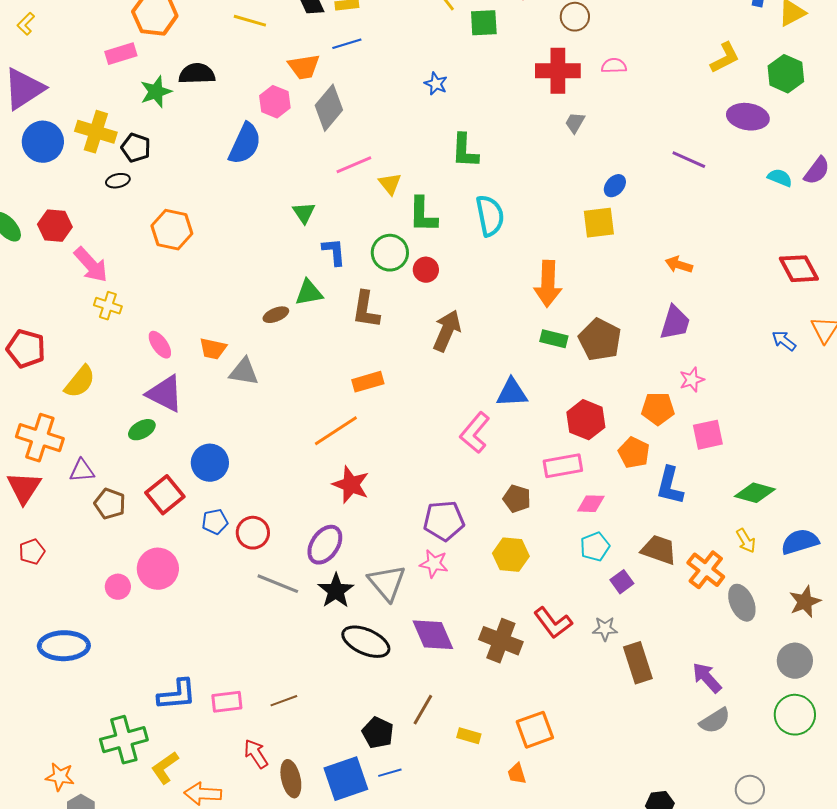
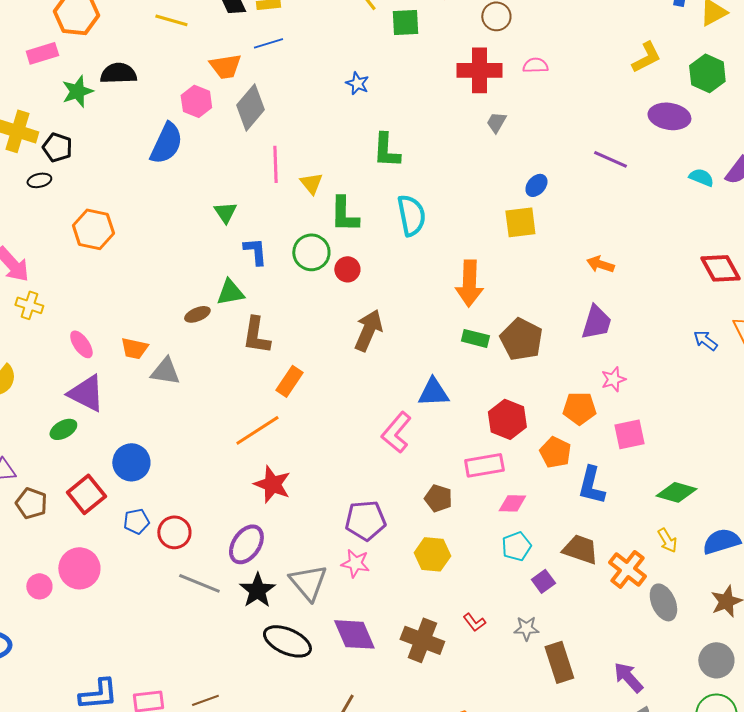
pink line: (354, 165) -> (275, 164), turned -69
brown L-shape: (366, 310) -> (256, 335), moved
orange rectangle: (368, 382) -> (289, 381), turned -40
red L-shape: (553, 623) -> (474, 622), size x0.6

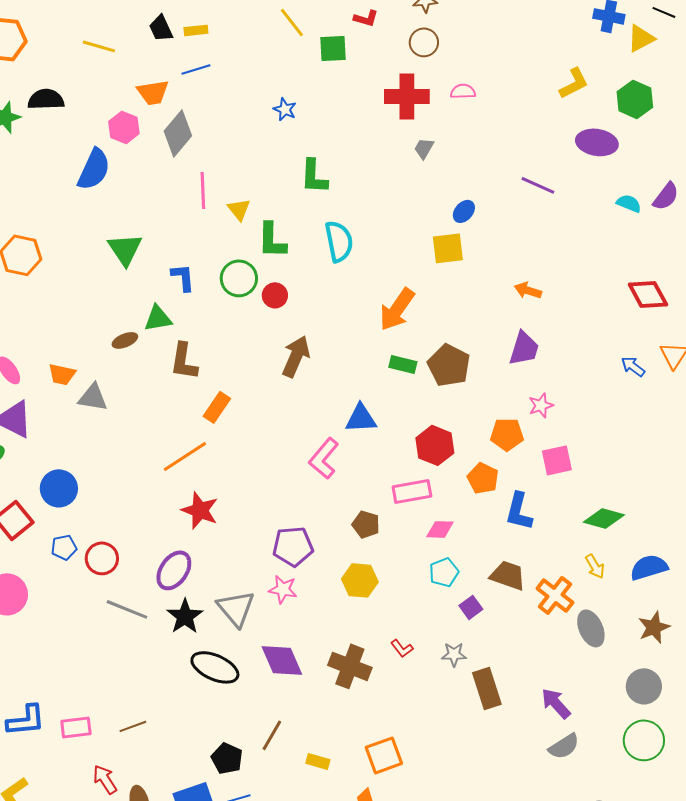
green triangle: (225, 212) -> (125, 249), moved, size x1.5
orange arrow: (469, 283) -> (397, 309), turned 33

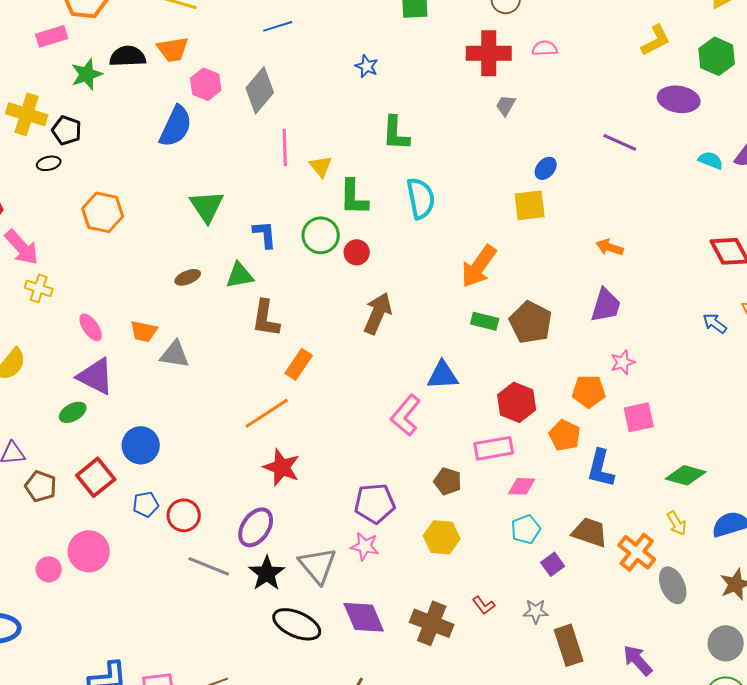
orange trapezoid: (153, 92) -> (173, 49), moved
brown ellipse: (125, 340) -> (188, 277), moved

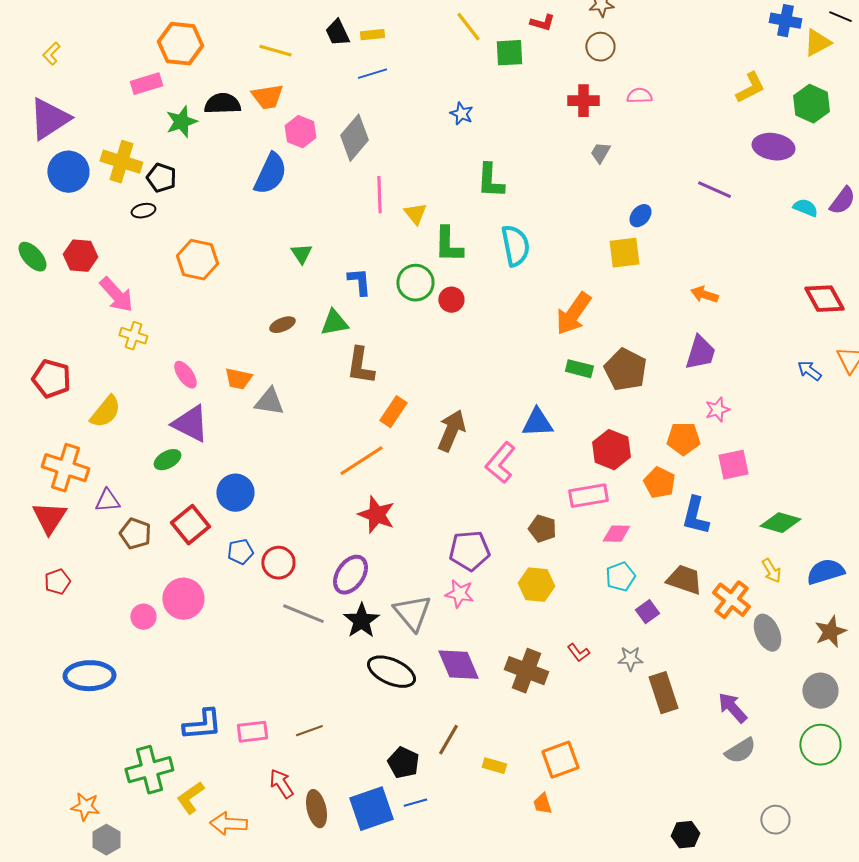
red cross: (489, 53) -> (583, 101), size x0.7
green triangle: (207, 206) -> (301, 254), size x0.6
brown arrow: (378, 313) -> (451, 431), moved

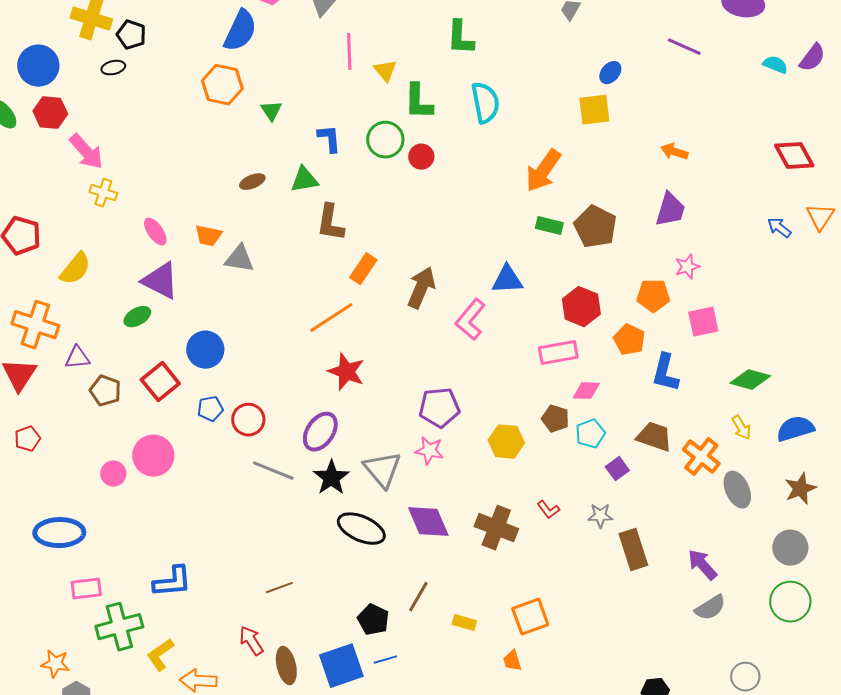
blue circle: (68, 172) -> (38, 66), moved
orange hexagon: (197, 260) -> (222, 85), moved
brown pentagon: (542, 529) -> (555, 419), moved
pink rectangle: (252, 732) -> (86, 589), moved

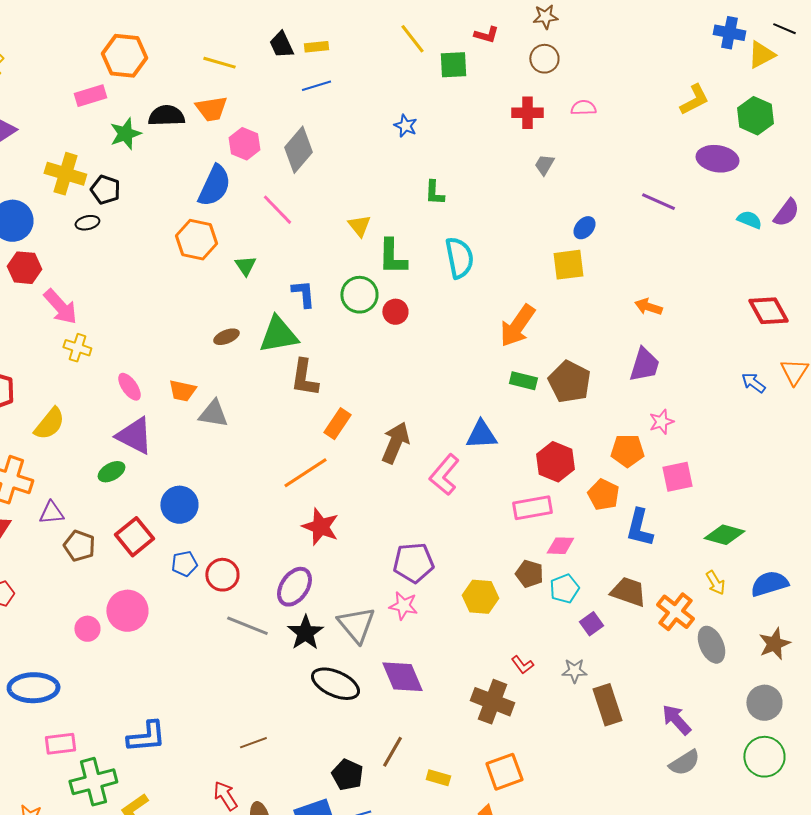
green L-shape: (460, 38) -> (434, 193), size x0.7
pink line: (349, 52) -> (277, 210), moved, turned -42
green triangle: (304, 180) -> (278, 335), size x1.4
brown cross: (496, 528) -> (492, 702), moved

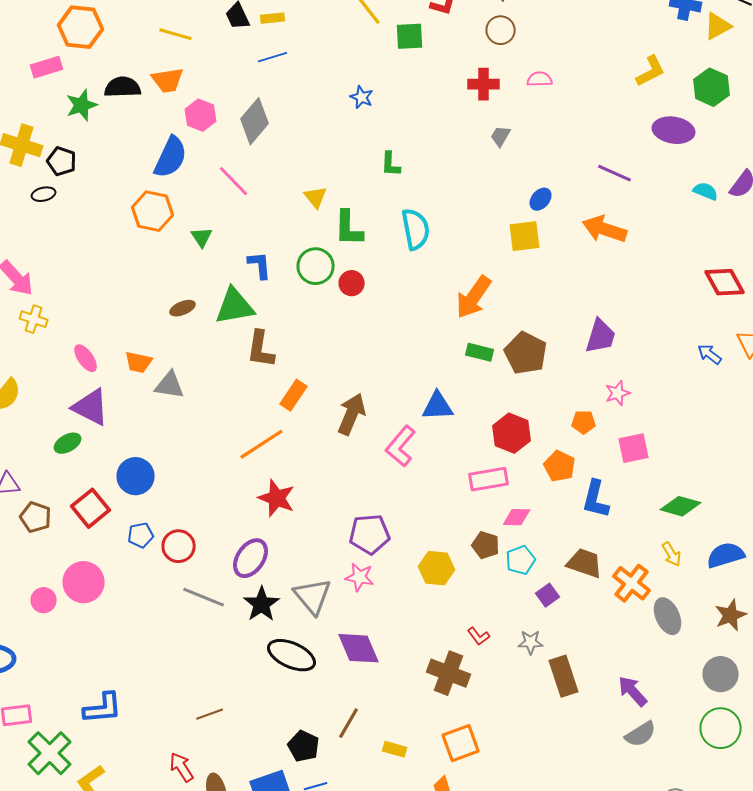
orange arrow: (648, 307) -> (605, 229), moved, size x1.6
orange pentagon: (627, 451) -> (584, 422), size x0.7
green cross: (93, 782) -> (50, 753), turned -30

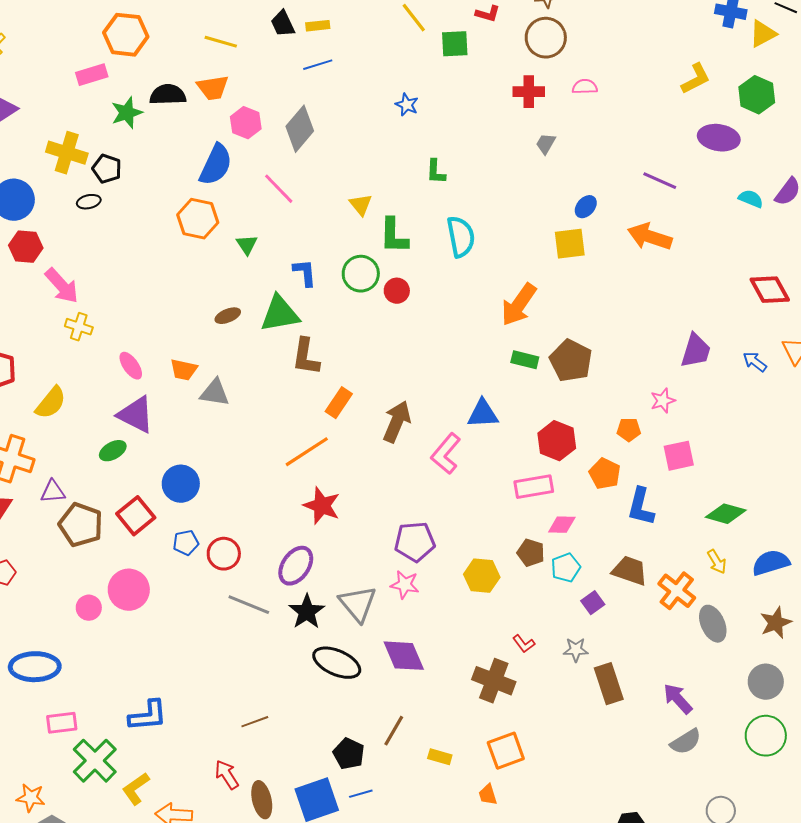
brown circle: (501, 30) -> (546, 38), size x1.4
purple trapezoid: (601, 336) -> (696, 351), moved
brown pentagon: (36, 517) -> (81, 525), size x1.4

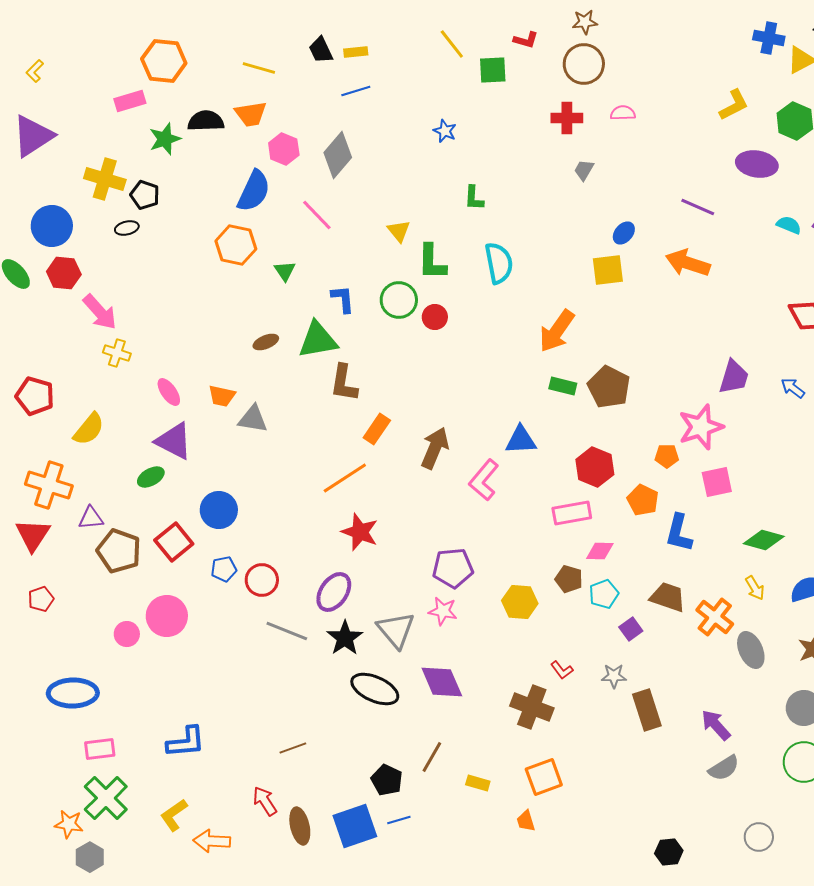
pink star: (663, 401) -> (701, 427), size x1.8
green cross: (95, 761) -> (106, 798), moved

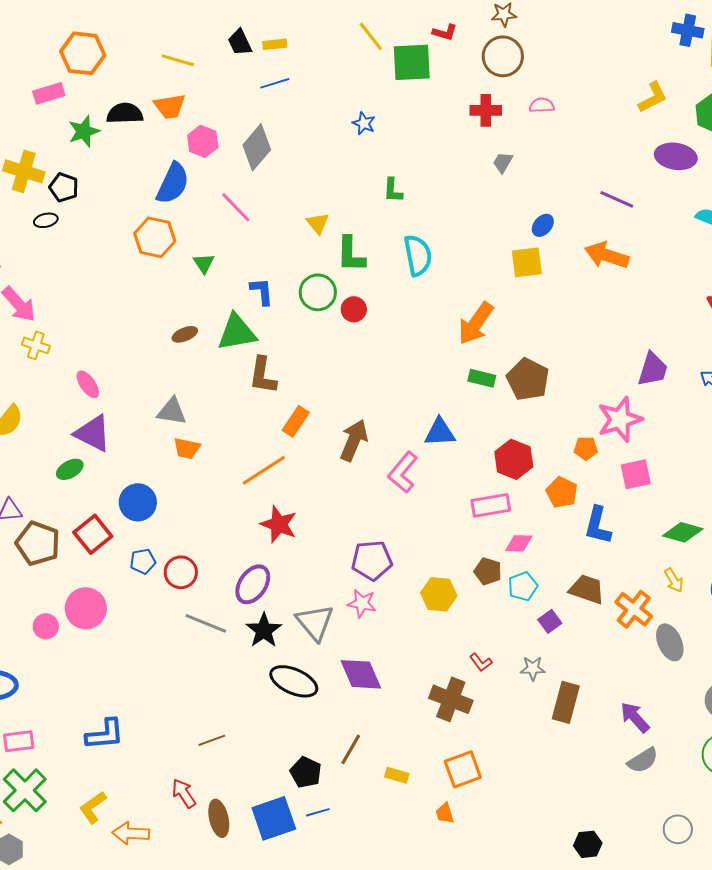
green square: (493, 70) -> (412, 62), size x1.4
orange trapezoid: (222, 396) -> (187, 448), moved
brown rectangle: (647, 710) -> (566, 702), turned 33

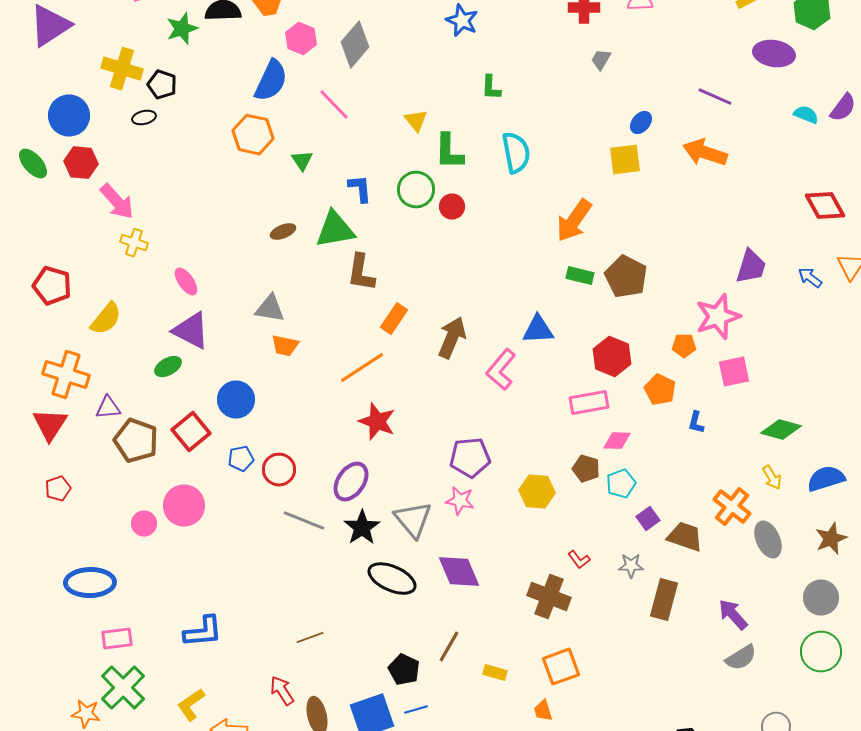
blue star: (364, 123) -> (462, 21), size x1.4
blue L-shape: (598, 525) -> (696, 423), size x0.6
brown trapezoid: (587, 589) -> (685, 537), moved

